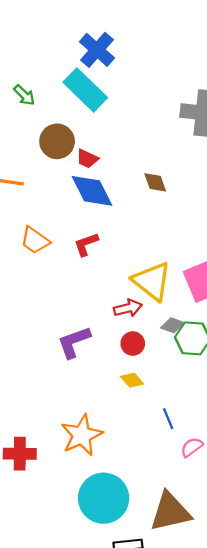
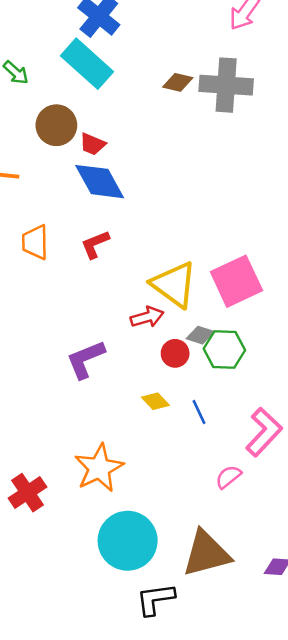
brown diamond: (155, 182) -> (178, 82), moved, turned -55
orange trapezoid: (35, 240) -> (35, 242), turned 56
red circle: (133, 344) -> (175, 353), moved
blue line: (168, 419) -> (199, 412), moved
red cross: (20, 454) -> (27, 493), turned -32

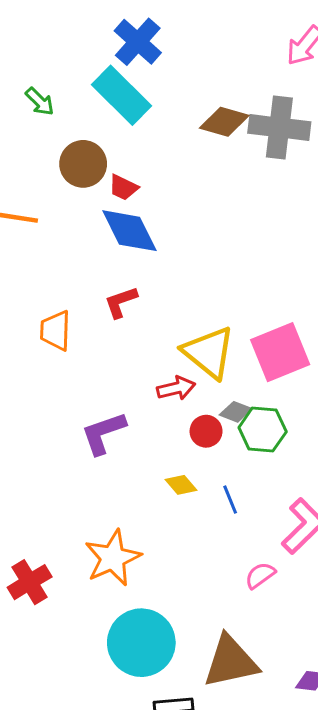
brown diamond: (178, 82) -> (224, 122), size x1.4
orange trapezoid: (35, 242) -> (55, 331), moved

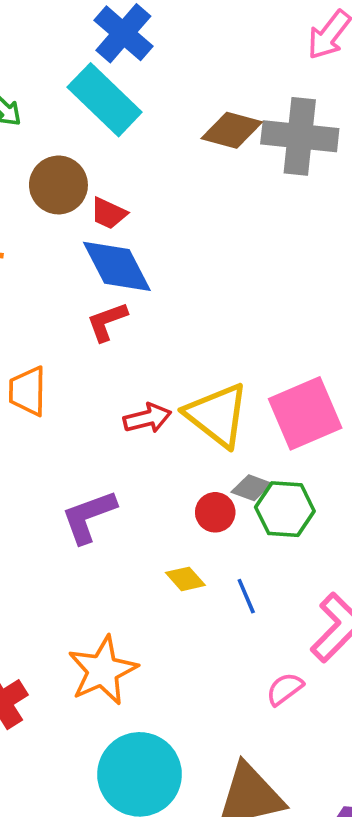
red L-shape: (121, 302) -> (107, 322), moved
red arrow: (176, 388) -> (147, 418), moved

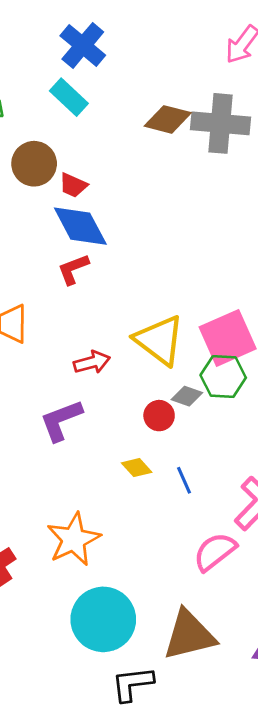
cyan rectangle: (105, 100) -> (69, 97), size x0.7
red arrow: (147, 418) -> (92, 362), moved
green hexagon: (285, 509) -> (223, 376), moved
pink semicircle: (285, 689) -> (215, 552), size x1.5

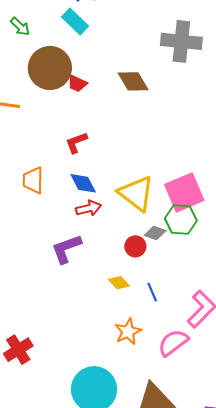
brown diamond: (168, 119) -> (133, 81), moved, turned 44
brown circle: (34, 164) -> (50, 68), size x1.4
blue diamond: (80, 226) -> (83, 183), moved, size x0.7
orange star: (74, 539) -> (128, 332), moved, size x0.7

